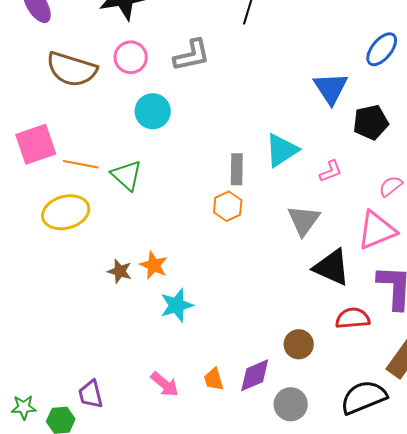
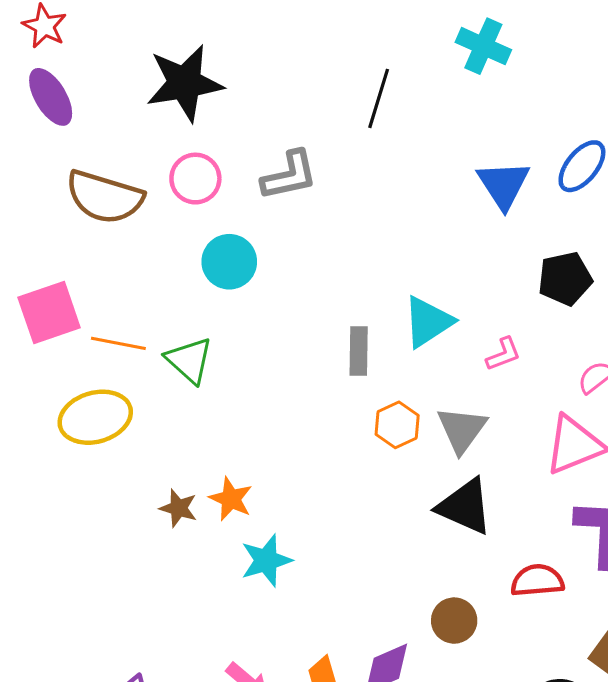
blue triangle: (331, 88) -> (503, 185), moved
orange hexagon: (228, 206) -> (397, 425), moved
black triangle: (332, 267) -> (465, 507), moved

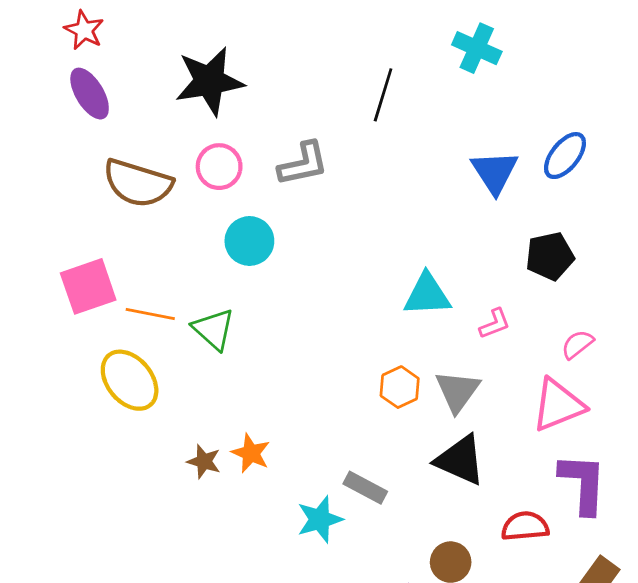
cyan triangle: (428, 322) -> (427, 295), turned 30
gray rectangle: (359, 351) -> (365, 488), moved, turned -63
yellow ellipse: (95, 417) -> (130, 380), turned 66
cyan star: (266, 560) -> (320, 519), moved

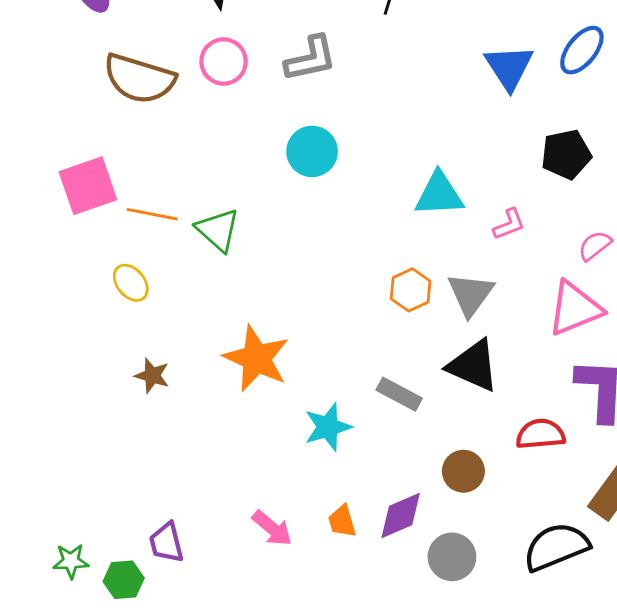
cyan circle: (249, 241) -> (312, 151), moved
yellow ellipse: (130, 380) -> (131, 283), size x0.6
orange star: (251, 453) -> (256, 358), size x1.6
brown star: (204, 461) -> (152, 376), moved
gray rectangle: (365, 488) -> (399, 394), moved

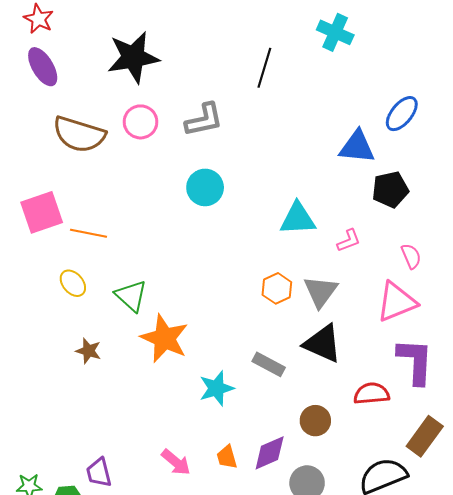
blue triangle: (509, 67) -> (357, 147), moved, turned -51
green triangle: (218, 230) -> (131, 296), moved
pink semicircle: (595, 246) -> (411, 256), turned 105

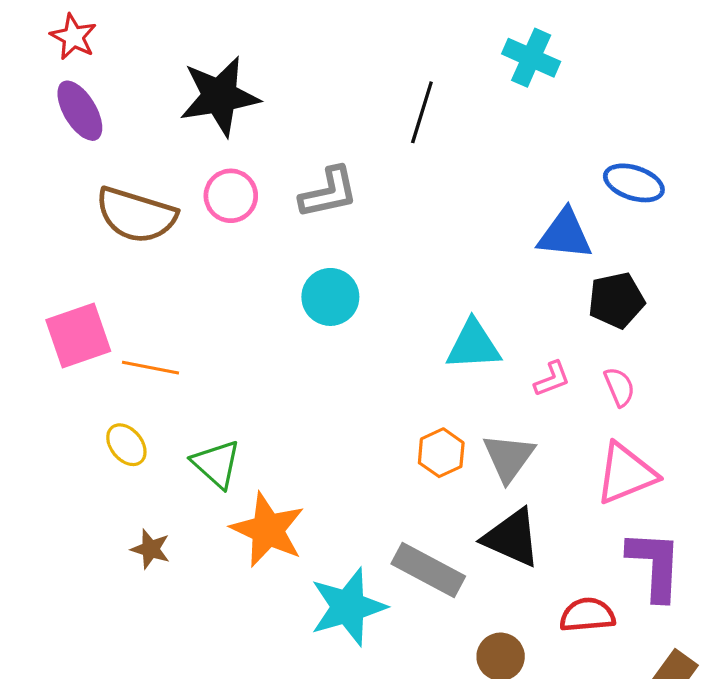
blue ellipse: (402, 114) -> (634, 183), turned 69
pink semicircle: (411, 256) -> (619, 387), moved
gray rectangle: (269, 364) -> (428, 570), size x1.4
cyan star: (216, 388) -> (348, 607), size x1.4

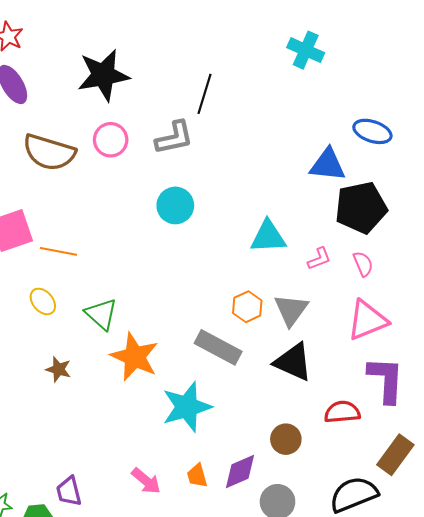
black line: (422, 112) -> (205, 94), moved
black pentagon: (616, 300) -> (361, 208), size x1.4
gray rectangle: (428, 570) -> (218, 347), moved

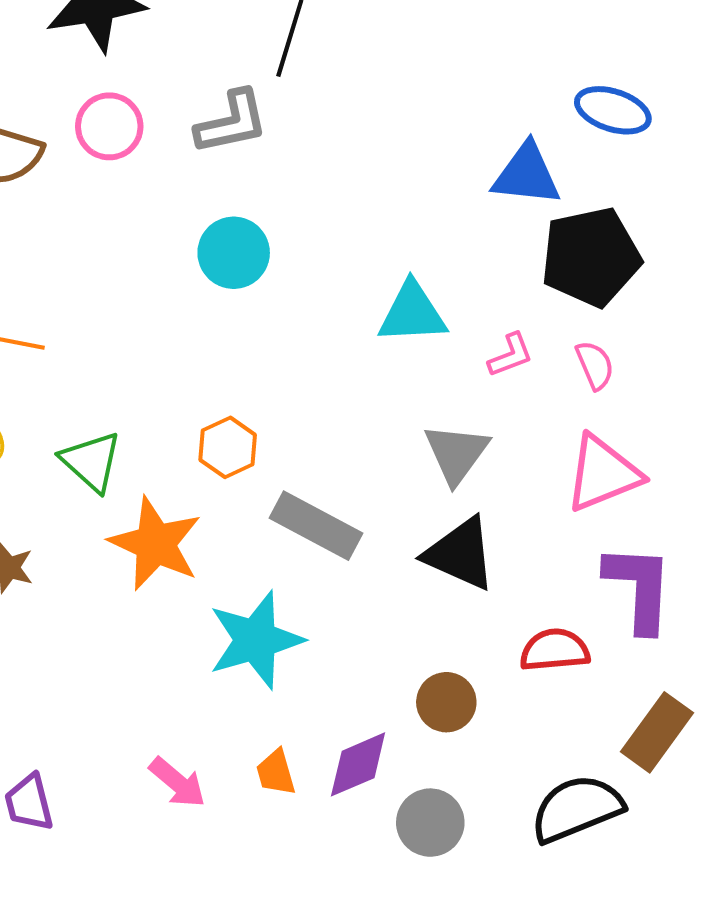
orange hexagon: (247, 307) -> (228, 447), moved

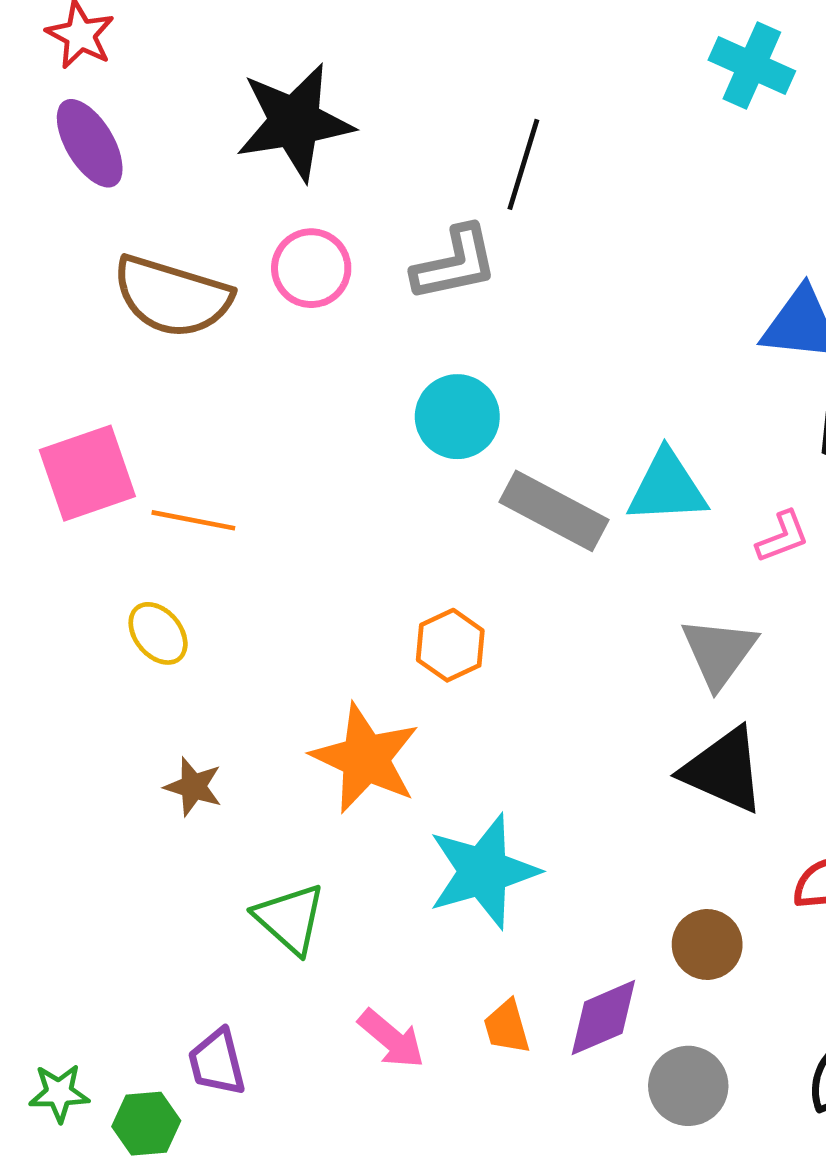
green triangle: (91, 461) -> (290, 919), moved
gray rectangle: (316, 526) -> (554, 511), moved

